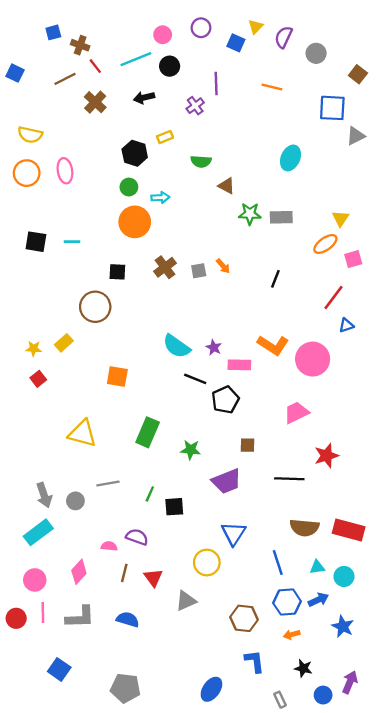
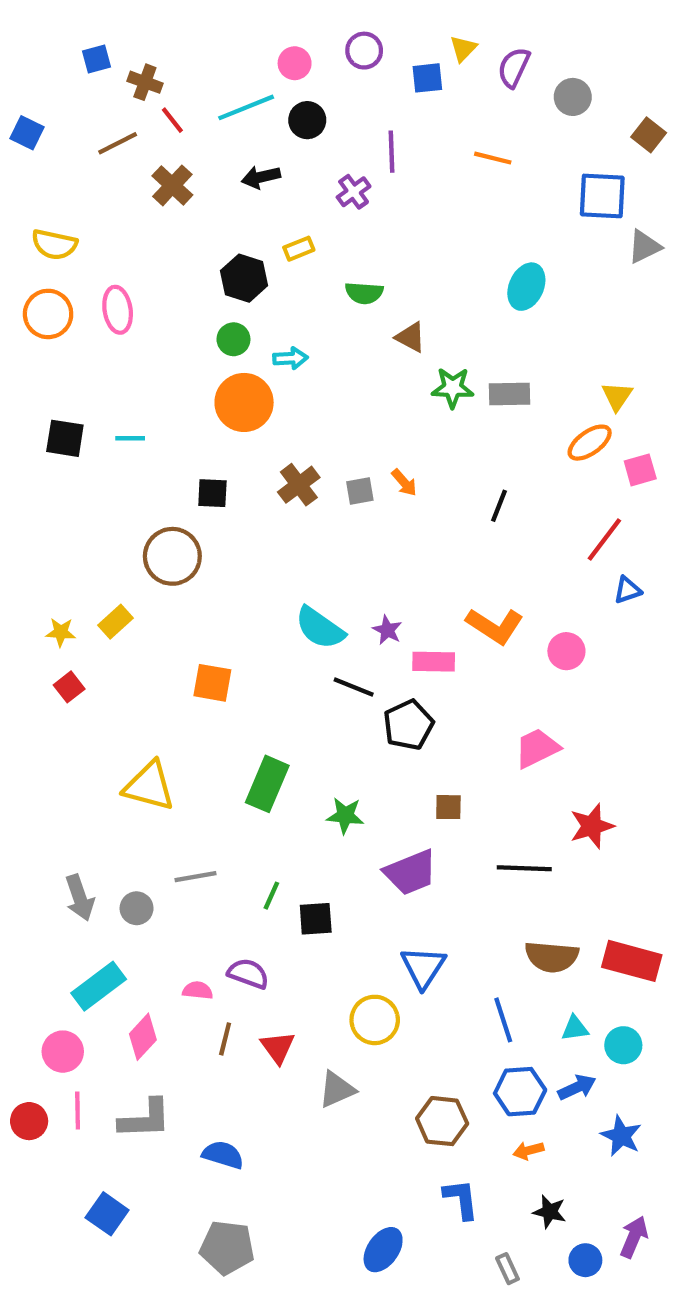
blue square: (236, 43) -> (427, 78), turned -30
pink circle: (313, 359) -> (566, 651), size x0.6
cyan rectangle: (38, 532) -> (99, 986), moved
blue semicircle: (128, 619) -> (223, 1155), moved

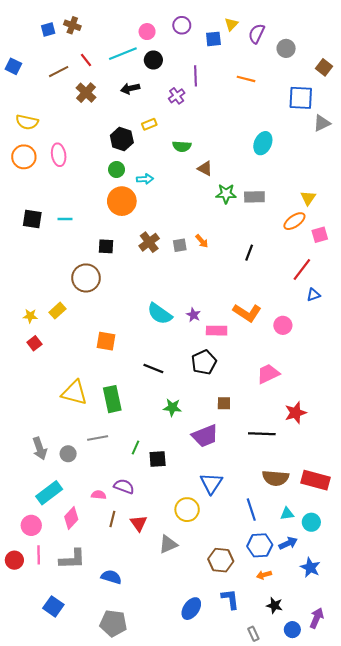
brown cross: (145, 82) -> (72, 25), moved
black line: (354, 687) -> (153, 368), moved
green rectangle: (267, 784) -> (112, 399), moved, turned -35
blue ellipse: (383, 1250) -> (191, 609), moved

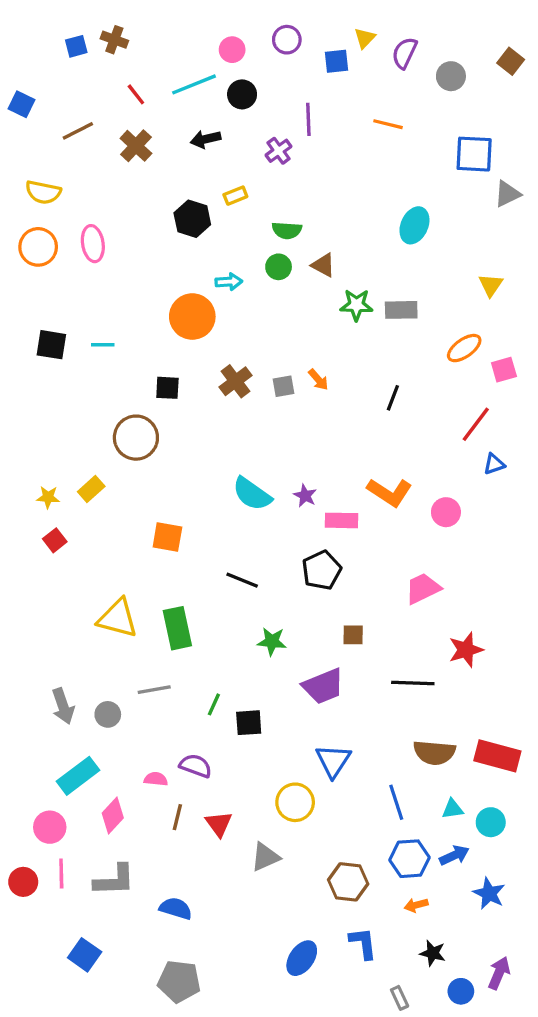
brown square: (324, 67) -> (511, 61), moved
brown line: (59, 72) -> (78, 131), moved
green circle: (117, 169) -> (279, 267), moved
yellow triangle: (308, 198) -> (491, 285), moved

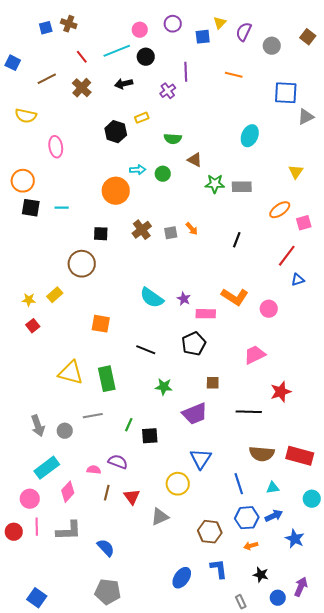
orange circle: (38, 247) -> (23, 181), moved
green circle: (279, 267) -> (163, 174), moved
cyan circle: (491, 822) -> (312, 499), moved
blue semicircle: (176, 908) -> (106, 548), turned 30
blue square: (85, 955) -> (37, 598), moved

